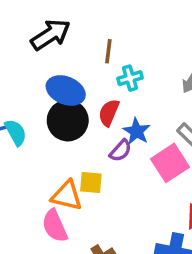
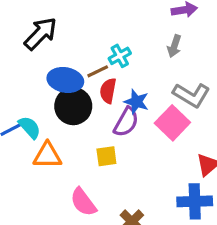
brown line: (108, 51) -> (98, 71), moved, turned 70
purple semicircle: (121, 151) -> (126, 122), size x1.4
orange triangle: (67, 196) -> (47, 155), moved

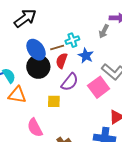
gray arrow: (174, 46) -> (104, 31), moved
blue ellipse: (65, 80) -> (36, 50), turned 35
blue star: (136, 102) -> (86, 56), moved

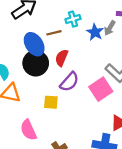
cyan cross: (72, 40) -> (73, 19), moved
brown line: (57, 47) -> (54, 33), moved
blue star: (86, 56) -> (95, 32), moved

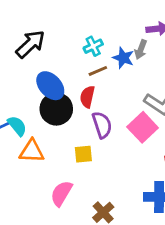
brown line: (54, 33) -> (98, 71), moved
purple semicircle: (69, 82) -> (102, 125), turned -50
pink semicircle: (28, 130) -> (61, 193), turned 65

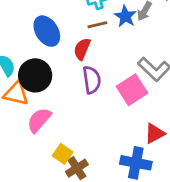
black circle: (56, 109) -> (35, 75), moved
yellow square: (83, 154) -> (63, 154), moved, turned 30
pink semicircle: (61, 193) -> (39, 120), moved

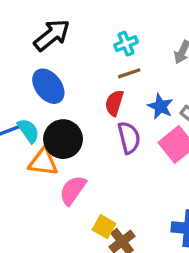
blue star: (125, 16) -> (160, 106), moved
blue ellipse: (47, 31) -> (48, 86), moved

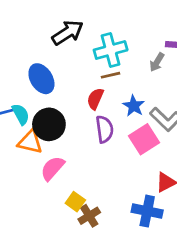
black arrow: (52, 35) -> (68, 33), moved
cyan cross: (126, 44) -> (111, 50), size x1.6

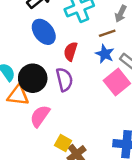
brown line: (111, 75) -> (107, 33), moved
blue ellipse: (41, 79) -> (44, 32), moved
purple semicircle: (104, 129) -> (64, 79), moved

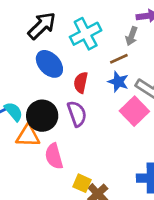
pink semicircle: (40, 116) -> (54, 156), turned -45

